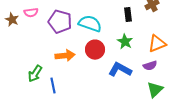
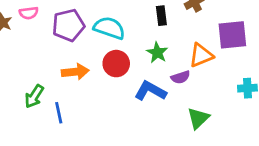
purple pentagon: (60, 22) -> (68, 25), turned -30
purple semicircle: (150, 66) -> (180, 77), moved

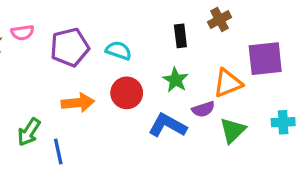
cyan semicircle: (109, 28) -> (119, 51), size x0.7
green triangle: (198, 118) -> (233, 130), moved

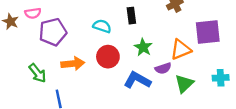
black rectangle: (180, 36) -> (131, 16), moved
purple pentagon: (70, 47) -> (53, 32), moved
green arrow: (29, 132) -> (38, 73), moved, turned -72

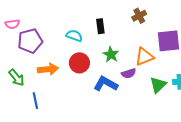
green triangle: (184, 84) -> (158, 85), moved

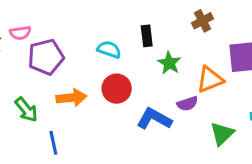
green star: (111, 55) -> (169, 63), moved
green triangle: (158, 85) -> (222, 134), moved

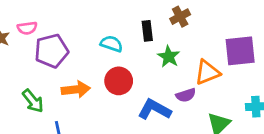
brown cross: (202, 21) -> (180, 17), moved

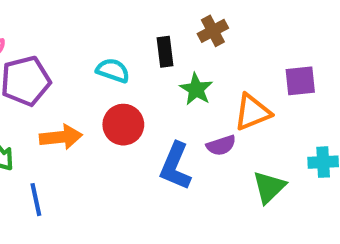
purple square: (240, 51) -> (300, 81), size x0.7
blue L-shape: (154, 109) -> (175, 166), turned -96

